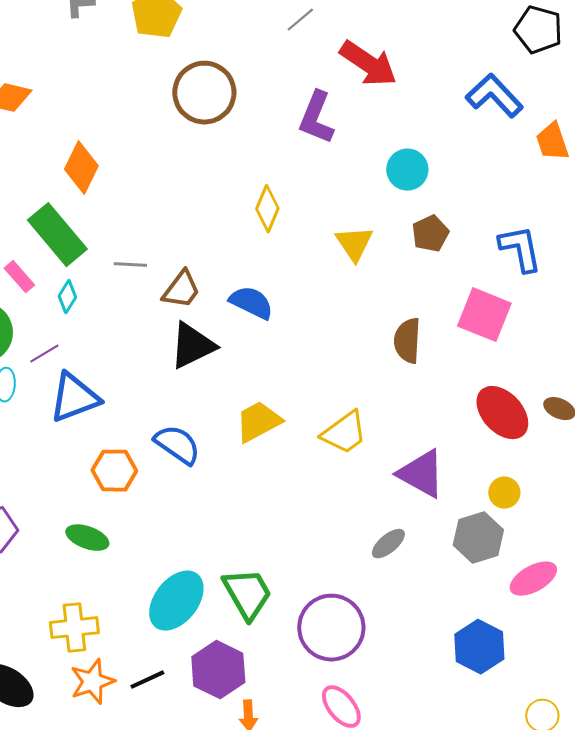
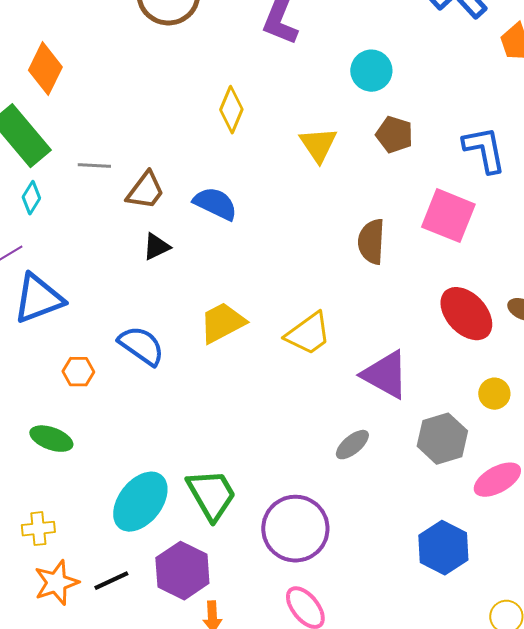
brown pentagon: (430, 234) -> (394, 135), turned -30
black triangle: (192, 346) -> (156, 247), size x0.6
orange hexagon: (114, 471) -> (78, 372), size x0.7
yellow circle: (504, 493) -> (494, 394), moved
yellow cross: (74, 628) -> (38, 529), size x0.7

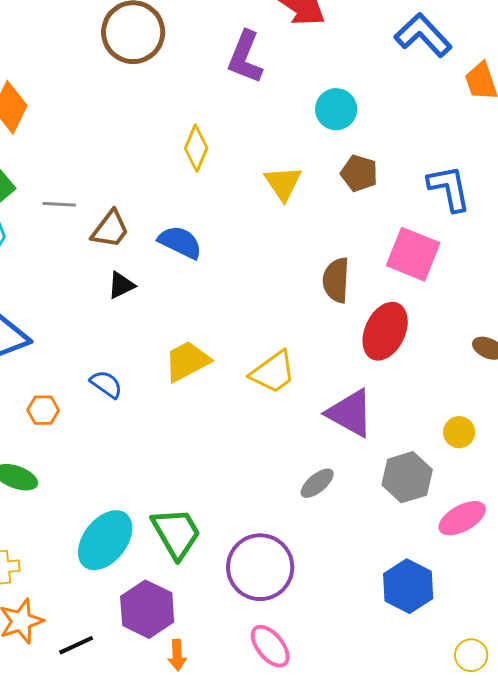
red ellipse: (466, 314) -> (385, 331), moved, turned 68
blue semicircle: (141, 346) -> (106, 384), size x0.7
black line: (111, 581) -> (76, 645), moved

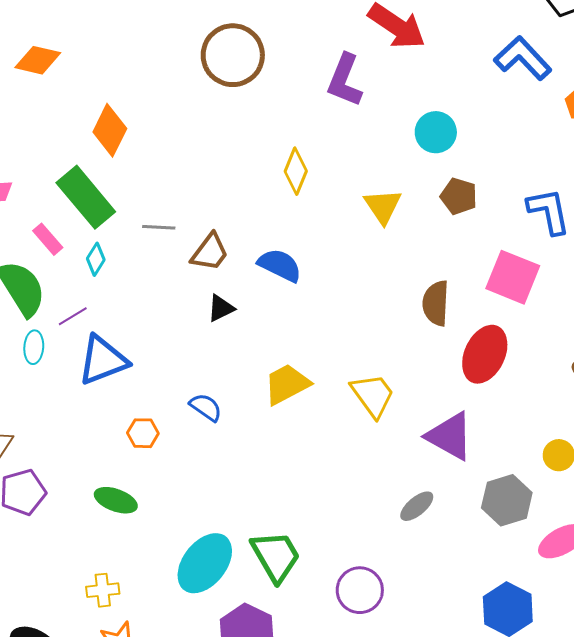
yellow trapezoid: (273, 372) -> (373, 395), turned -90
purple circle: (260, 567) -> (360, 590), size x0.7

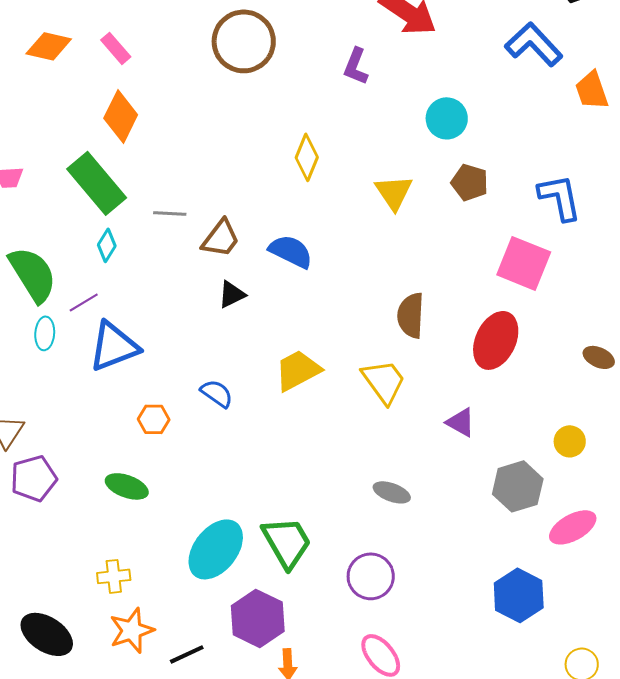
purple L-shape: (345, 80) -> (356, 66), size x0.7
pink rectangle: (48, 239) -> (116, 48), moved
brown semicircle: (436, 303) -> (411, 315), moved
purple triangle: (450, 436) -> (461, 422), size x0.6
gray ellipse: (417, 506) -> (392, 492), moved, turned 60

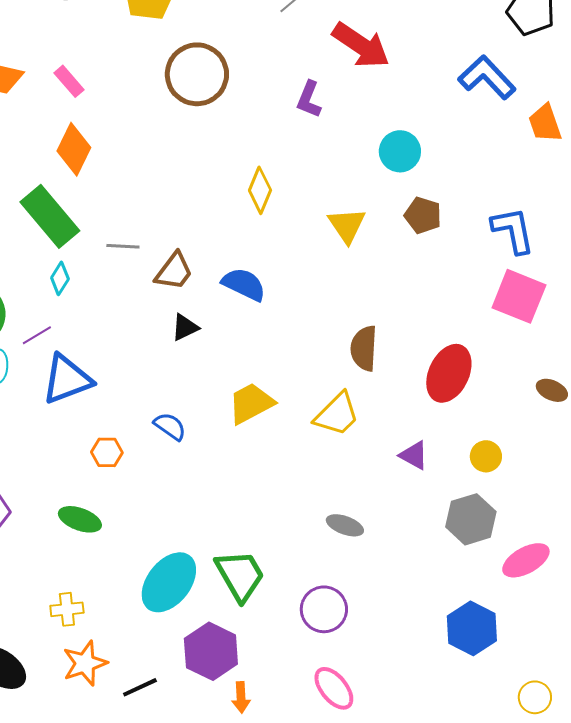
pink square: (524, 263) -> (519, 296), moved
yellow trapezoid: (384, 381) -> (337, 414), turned 81
yellow circle: (570, 441) -> (486, 456), moved

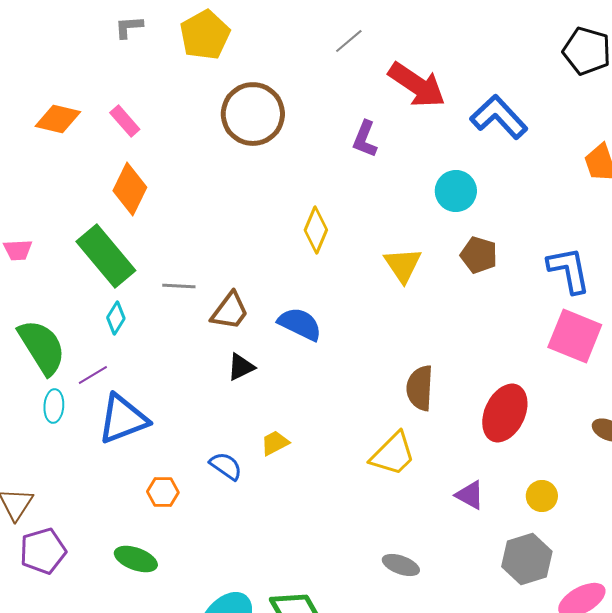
blue L-shape: (487, 77) -> (499, 117), moved
yellow trapezoid: (251, 403) -> (275, 443), moved, size x0.6

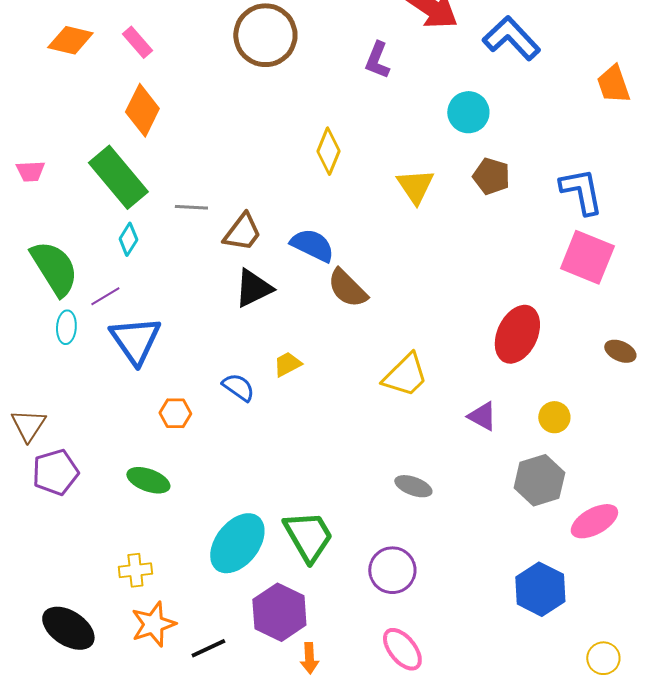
black triangle: (241, 367) -> (253, 288), size x1.4
brown semicircle: (420, 388) -> (347, 288), moved, turned -48
blue triangle: (123, 419) -> (135, 340), turned -44

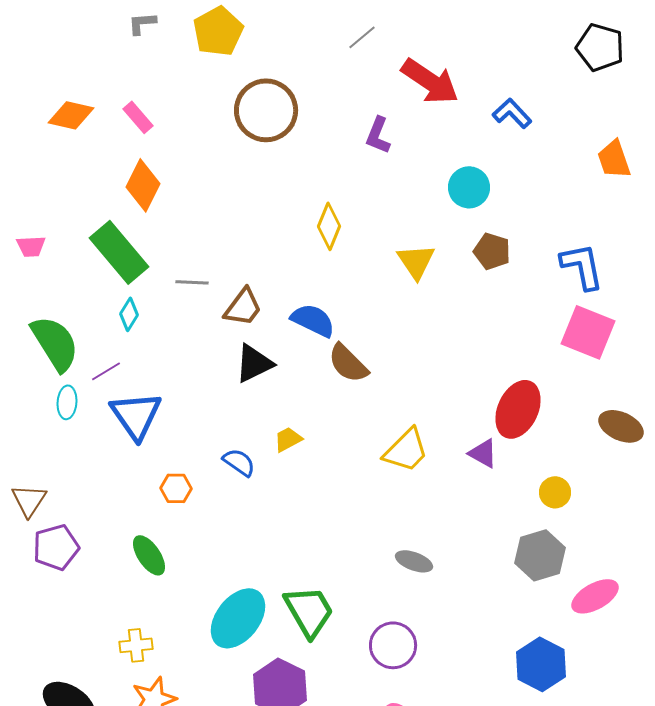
blue L-shape: (511, 38) -> (512, 113), size x0.7
brown ellipse: (620, 351) -> (621, 426), size x1.4
purple triangle: (482, 416) -> (483, 453), moved
green ellipse: (148, 480) -> (149, 555), turned 36

